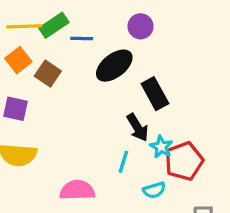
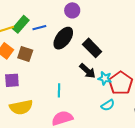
cyan line: (123, 162) -> (59, 90), moved

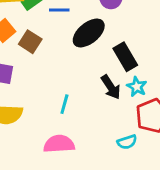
cyan star: (105, 78) -> (137, 87), moved

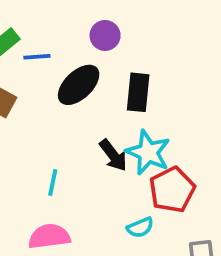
black rectangle: (125, 57) -> (138, 92), moved, turned 40
cyan star: (137, 87) -> (148, 152), size x1.6

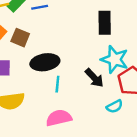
black ellipse: (79, 85) -> (45, 62), moved, turned 40
black arrow: (113, 155) -> (94, 78), moved

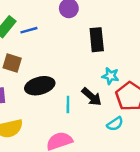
cyan star: (115, 59) -> (110, 76), size x0.6
cyan line: (57, 84) -> (68, 105), moved

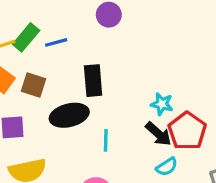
black rectangle: (97, 40) -> (93, 81), moved
black arrow: (92, 97) -> (158, 134), moved

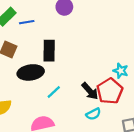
cyan star: (162, 104) -> (121, 71), moved
cyan line: (106, 140) -> (54, 92), turned 40

